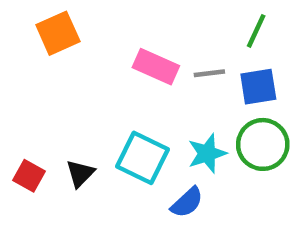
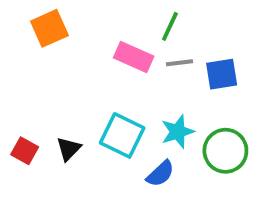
green line: (256, 31) -> (170, 26), moved
green circle: (263, 144) -> (225, 151), moved

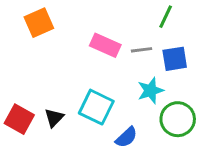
green line: (170, 26) -> (166, 17), moved
cyan star: (178, 132) -> (151, 91), moved
red square: (25, 151) -> (19, 119), size x1.4

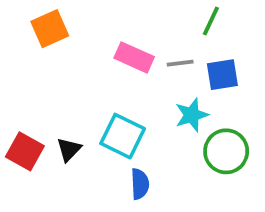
blue semicircle: (126, 137) -> (140, 184), moved, turned -50

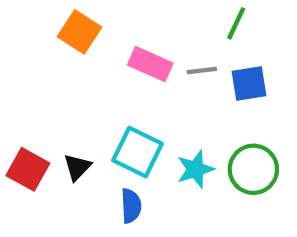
orange square: (50, 29) -> (79, 32), moved, turned -33
cyan star: (192, 115) -> (195, 169), moved
blue semicircle: (140, 184) -> (131, 206), moved

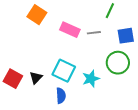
blue square: (249, 83) -> (126, 36), moved
green circle: (253, 169) -> (118, 63), moved

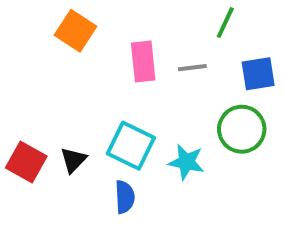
pink rectangle: (70, 30) -> (143, 61), turned 60
cyan star: (91, 79) -> (186, 162), turned 30

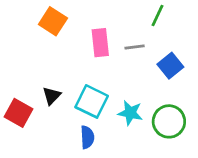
blue square: (258, 74) -> (170, 66), moved, turned -30
green circle: (242, 129) -> (169, 121), moved
black triangle: (73, 160) -> (52, 96), moved

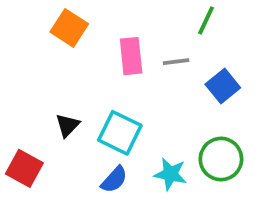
red square: (19, 113) -> (24, 168), moved
cyan star: (130, 113) -> (170, 174), moved
blue semicircle: (87, 137) -> (114, 180), turned 45

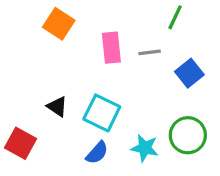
black triangle: (67, 125) -> (57, 107), turned -40

